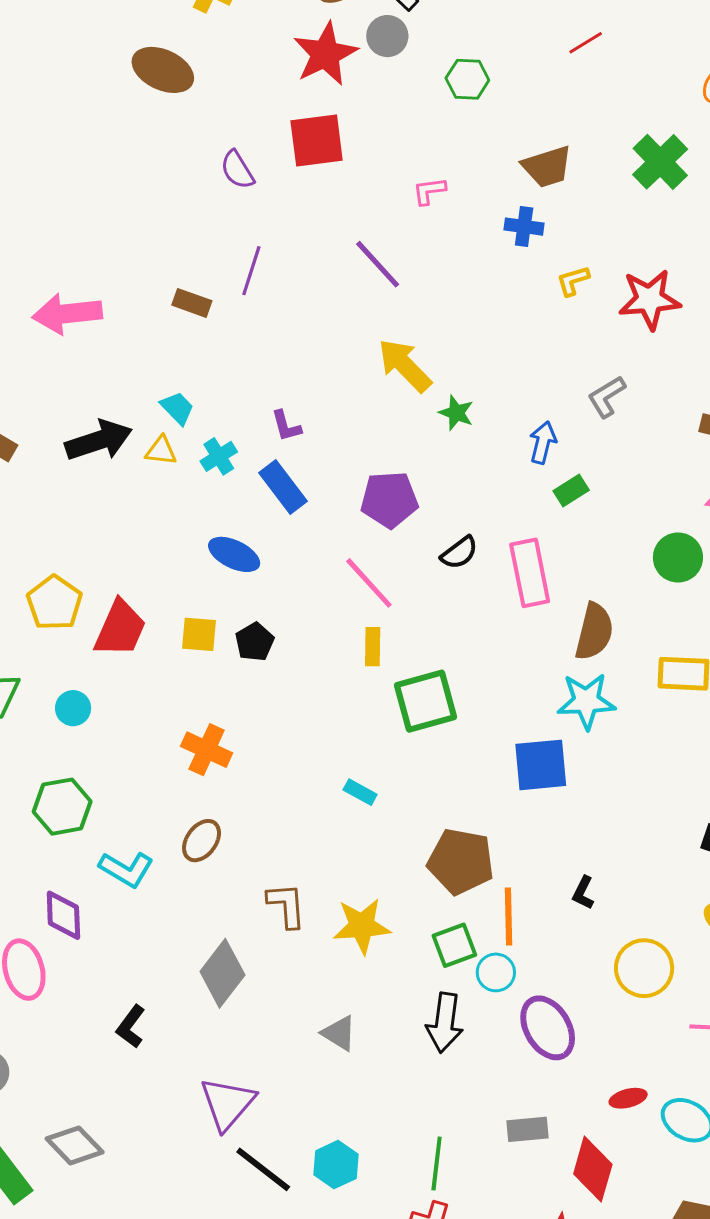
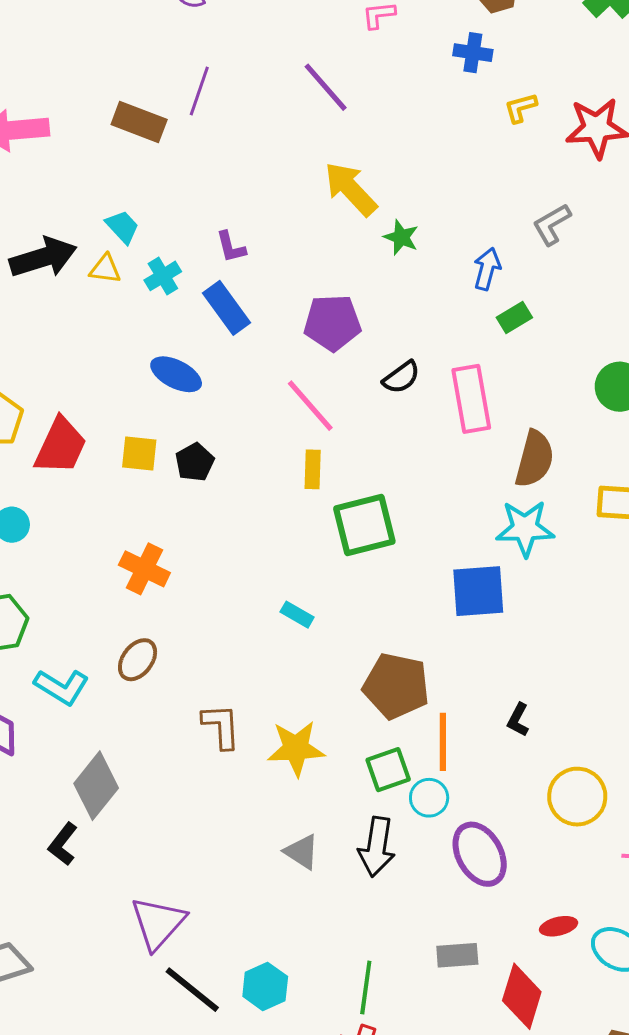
brown rectangle: (192, 303) -> (139, 122), size x1.4
gray diamond: (222, 973) -> (96, 786), moved
gray triangle: (339, 1033) -> (302, 852), moved

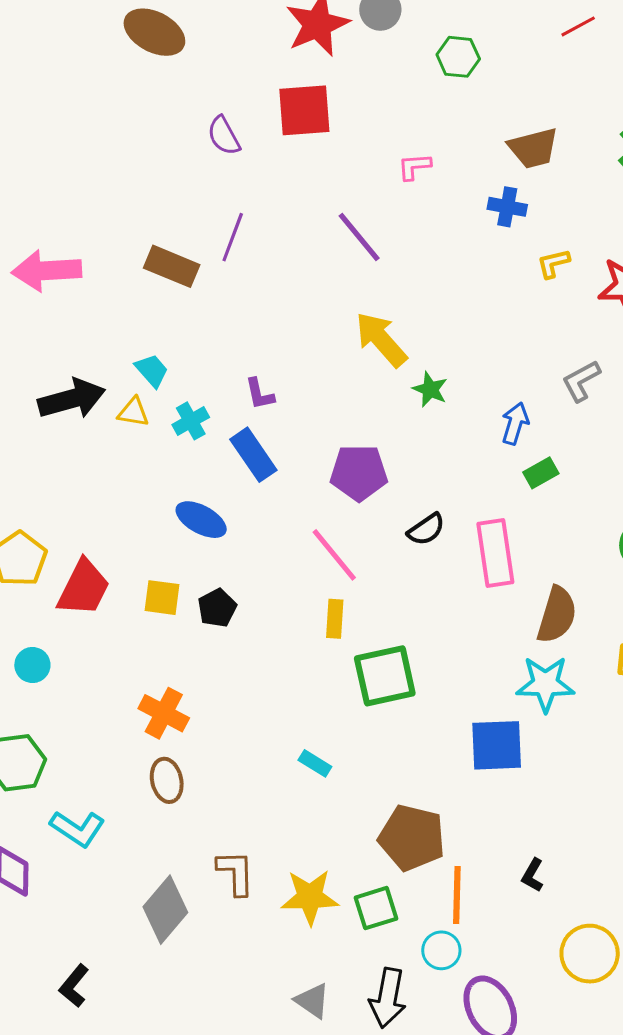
brown ellipse: (138, 660) -> (167, 780), moved, turned -51
green square: (388, 770) -> (376, 908), moved
gray diamond: (96, 786) -> (165, 910), moved

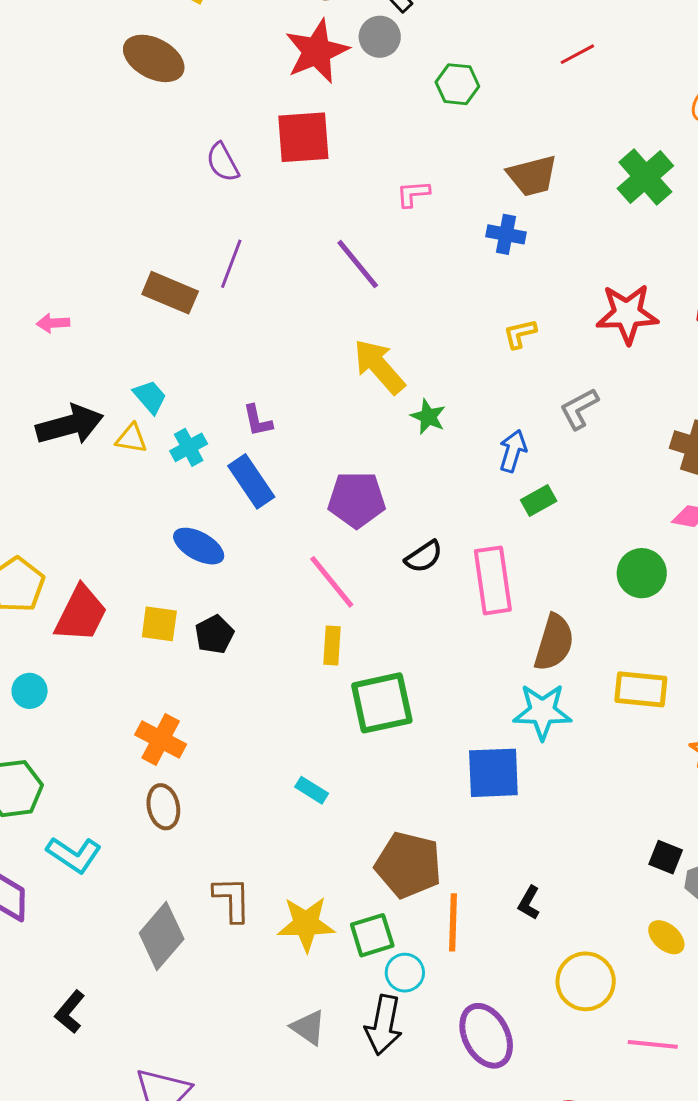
yellow L-shape: (553, 263) -> (520, 334), moved
pink arrow: (47, 271) -> (53, 323), moved, size x0.5
cyan circle: (441, 950) -> (405, 973), moved

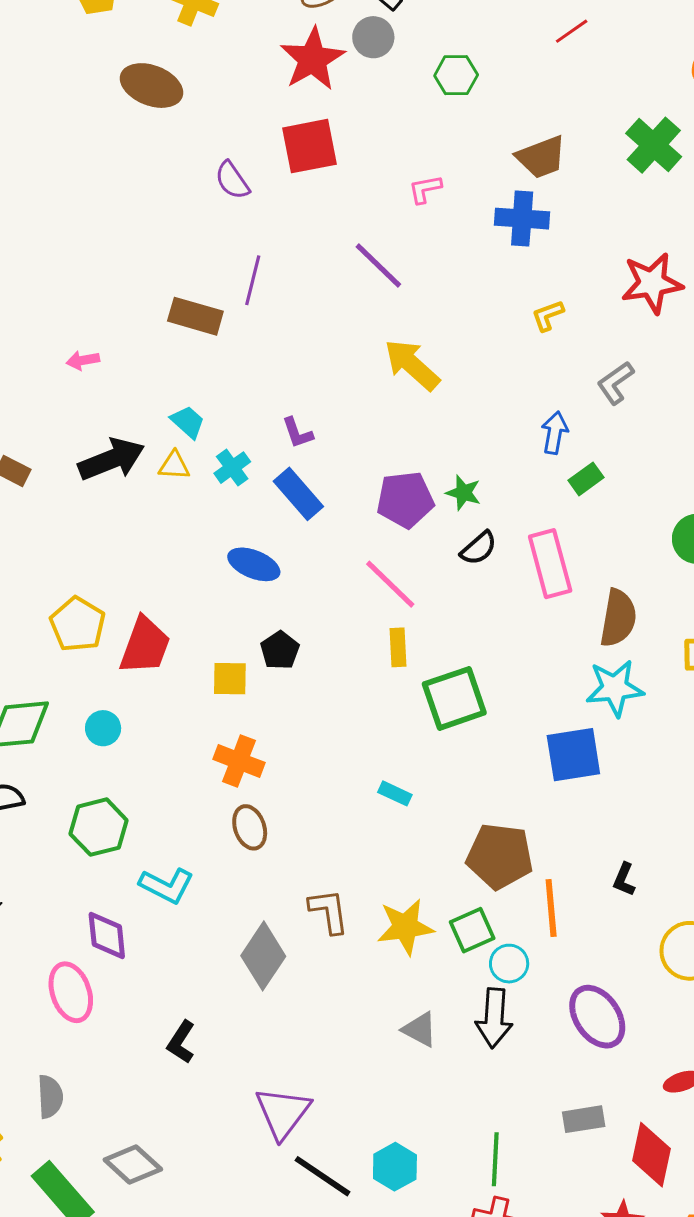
blue cross: (506, 234) -> (522, 219), size x1.4
green star: (428, 417) -> (463, 493), moved
yellow square: (159, 624) -> (230, 679), moved

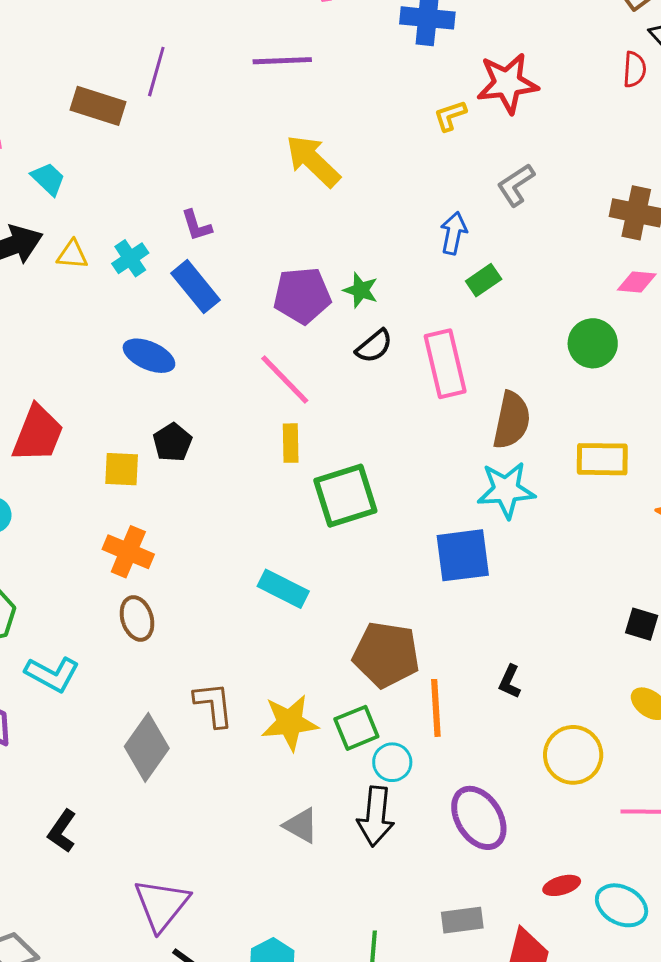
purple line: (378, 266) -> (282, 61), turned -48
red star: (652, 283) -> (507, 83), moved
cyan trapezoid: (188, 422) -> (48, 179), moved
cyan rectangle: (395, 793) -> (283, 589), size x1.5

